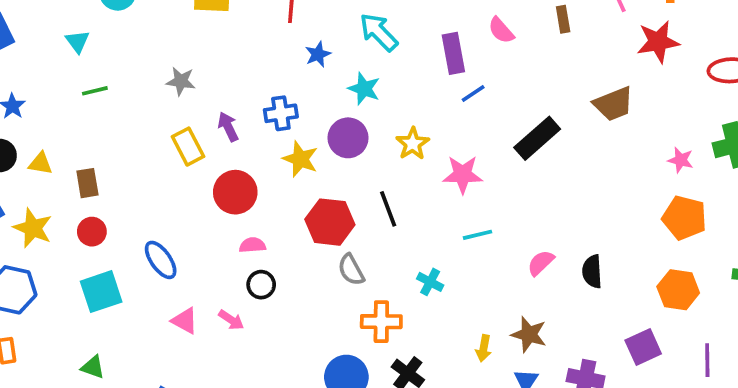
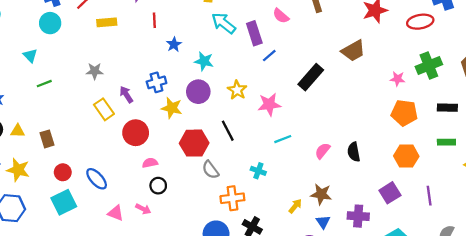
cyan arrow: (379, 32) -> (224, 23), moved
red circle: (92, 232) -> (63, 172), moved
yellow arrow: (484, 348) -> (295, 206), turned -144

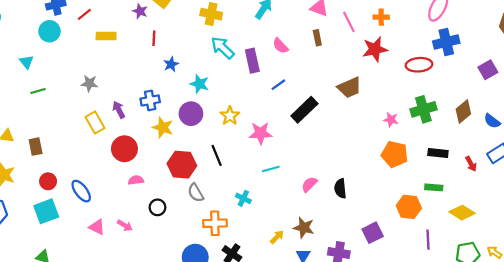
blue line: (269, 56) -> (278, 85), moved
orange hexagon: (406, 156) -> (409, 207), moved
black circle: (158, 186) -> (158, 207), moved
purple line: (429, 196) -> (428, 240), moved

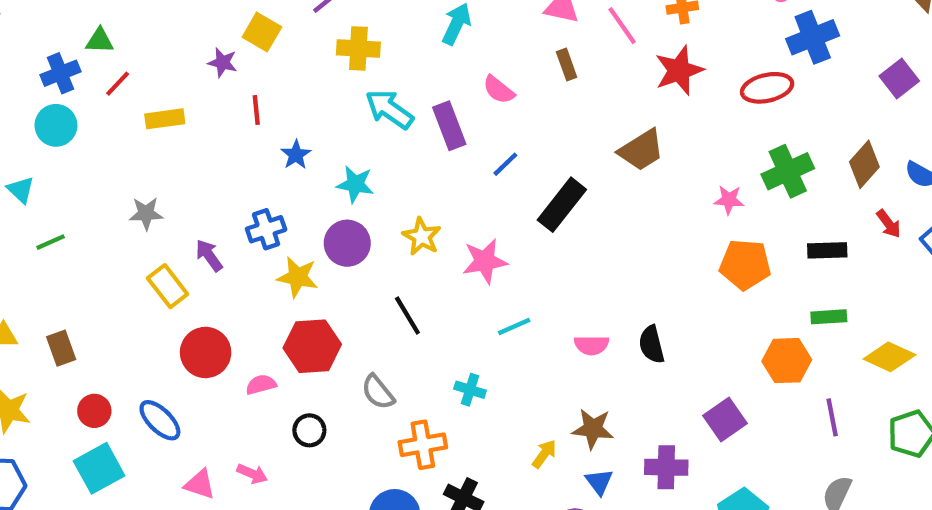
red circle: (124, 149) -> (206, 352), moved
red arrow: (471, 164) -> (889, 224), moved
red hexagon: (182, 165) -> (312, 346), moved
pink semicircle: (309, 184) -> (591, 345), turned -126

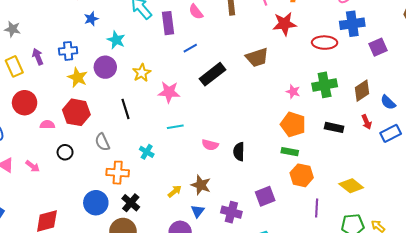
purple square: (899, 79) -> (378, 47), moved
green rectangle: (829, 317) -> (290, 152), moved

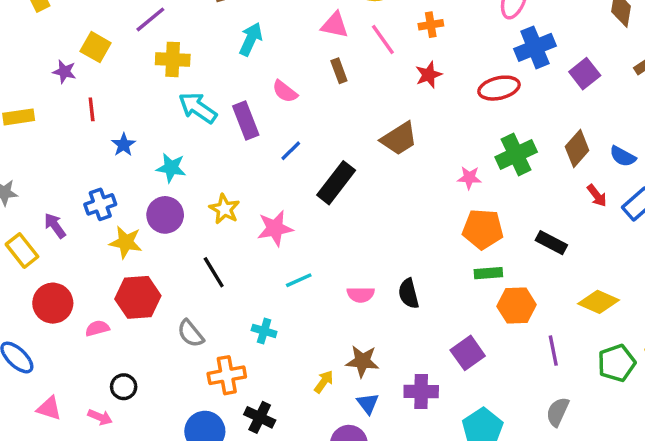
red star: (284, 24) -> (429, 75), size x0.7
black rectangle: (334, 127) -> (551, 243), moved, turned 30
black circle: (65, 152) -> (124, 387), moved
pink arrow: (33, 166) -> (100, 417), moved

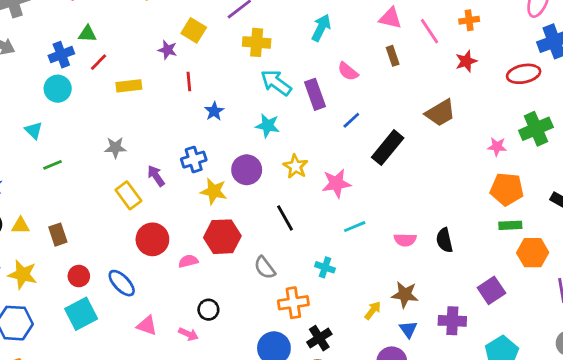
cyan star: (171, 168) -> (268, 126), moved
black cross: (260, 417) -> (319, 338), turned 30

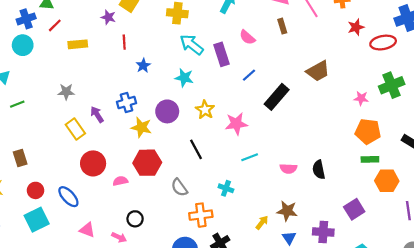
red star: (466, 61) -> (356, 27), moved

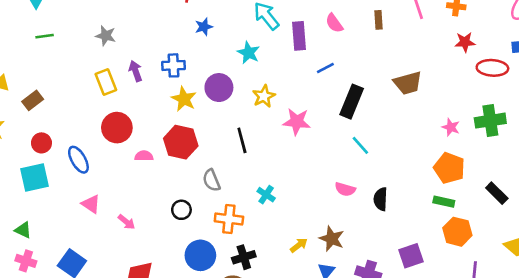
black rectangle: (277, 97) -> (352, 102), turned -32
cyan line: (250, 157) -> (360, 145), moved, turned 56
brown rectangle: (20, 158) -> (33, 100), turned 56
black circle: (135, 219) -> (181, 210), moved

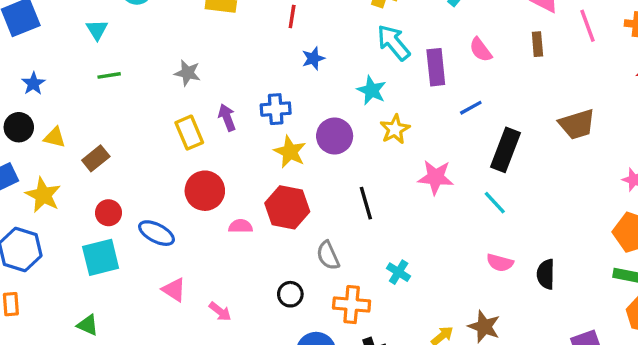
yellow star: (264, 96) -> (395, 129), moved
cyan line: (360, 145) -> (495, 203), moved
blue ellipse: (78, 160) -> (156, 233), turned -32

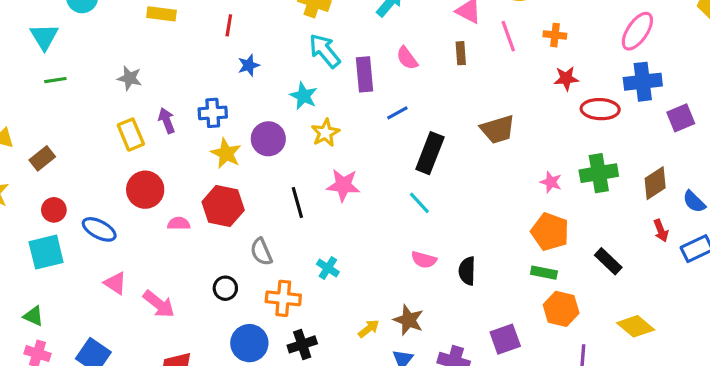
cyan triangle: (97, 30) -> (44, 37), size x1.4
pink star: (436, 177) -> (343, 185), moved
pink arrow: (220, 311) -> (159, 304), size x1.5

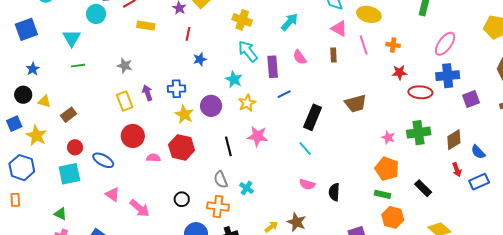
blue line: (397, 113) -> (284, 94), moved
gray semicircle: (261, 252) -> (221, 180), moved

